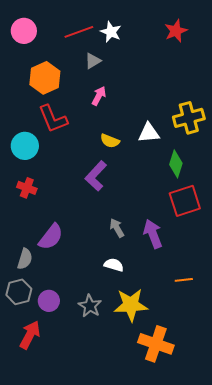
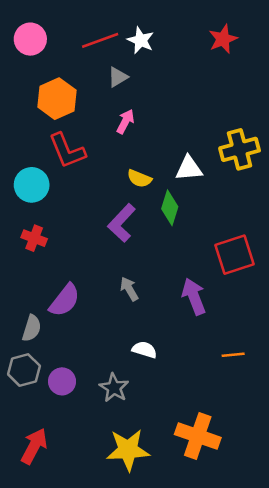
green diamond: (176, 164) -> (170, 208), moved
gray arrow: (117, 228) -> (129, 289), moved
white semicircle: (114, 265) -> (144, 350), moved
yellow star: (131, 305) -> (128, 450), moved
red arrow: (30, 335) -> (34, 446), moved

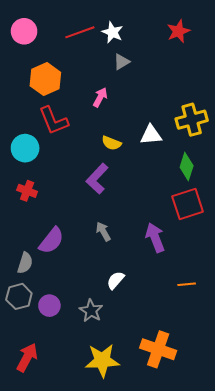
gray triangle: (118, 77) -> (122, 62), moved
green diamond: (170, 208) -> (187, 166), moved
white semicircle: (144, 350) -> (115, 280), turned -66

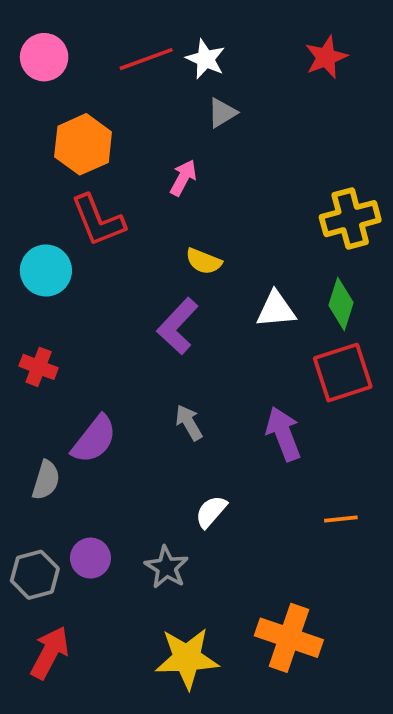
white triangle: (151, 135) -> (276, 309), moved
red cross: (27, 191) -> (39, 367), moved
gray hexagon: (19, 296) -> (35, 575), moved

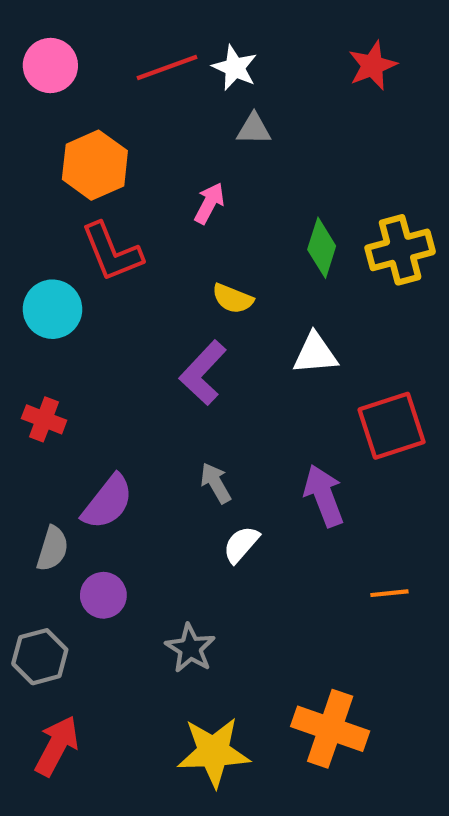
gray triangle: (222, 113) -> (254, 129), turned 32
green diamond: (341, 304) -> (322, 248), moved
white semicircle: (211, 512) -> (241, 544), moved
purple circle: (90, 558) -> (103, 595), moved

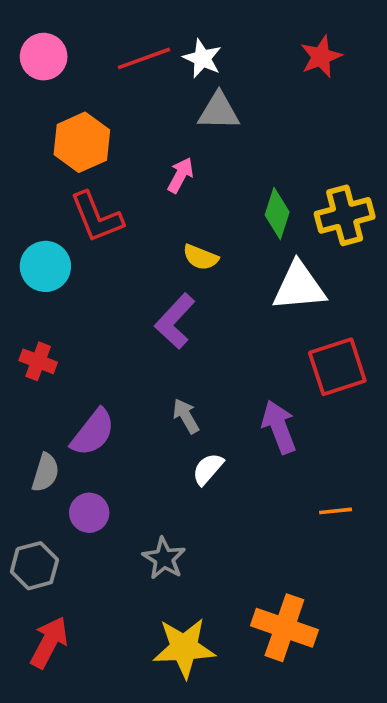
gray triangle: (254, 129) -> (219, 111), size x1.4
white triangle: (315, 354) -> (299, 286), moved, size x1.4

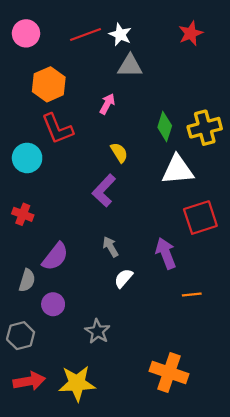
yellow semicircle: (201, 257) -> (119, 153), turned -144
orange line: (336, 511) -> (192, 294), moved
red arrow: (49, 642) -> (29, 381), turned 52
yellow star: (184, 648) -> (77, 383), moved

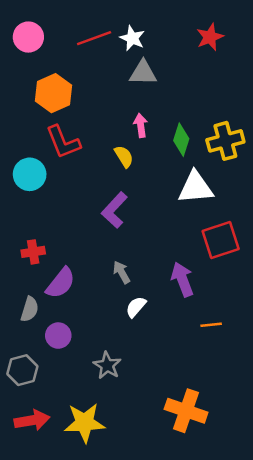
pink arrow: (107, 104) -> (141, 125), moved, turned -36
yellow semicircle: (119, 153) -> (124, 156), moved
red cross: (23, 214) -> (33, 252), moved, turned -30

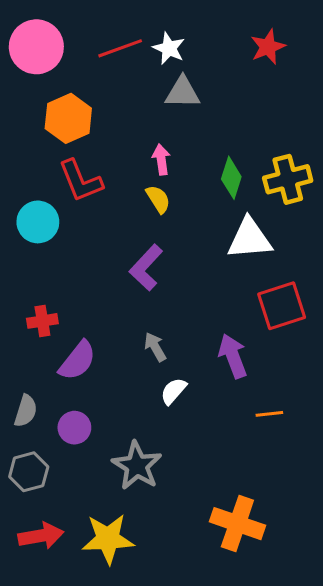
pink circle: (28, 37) -> (36, 47), size x1.4
pink arrow: (141, 125) -> (161, 160), moved
gray semicircle: (30, 309) -> (26, 411), moved
gray star: (107, 365) -> (137, 466), size x1.4

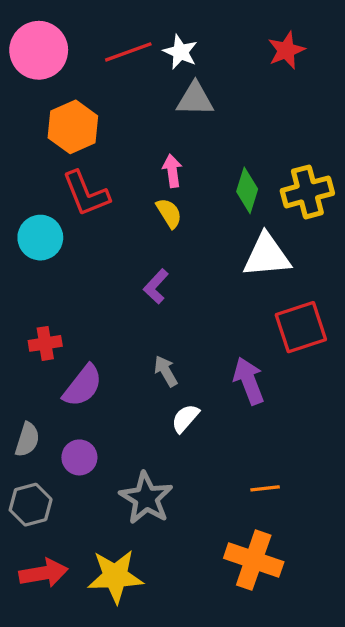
purple L-shape: (146, 268) -> (156, 286), size x0.7
orange line: (269, 414) -> (265, 488), moved

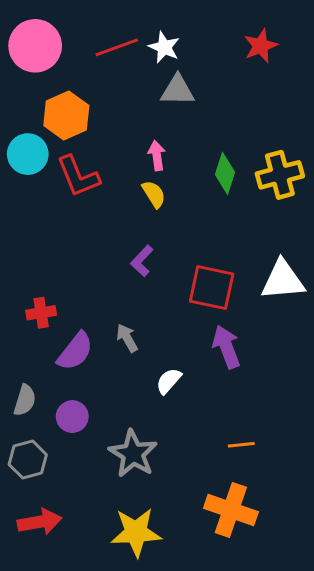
cyan circle: (40, 238) -> (28, 154), moved
white triangle: (267, 255) -> (283, 280), moved
red square: (301, 327) -> (212, 288), moved, turned 30
gray arrow: (166, 371) -> (127, 338), moved
yellow star: (115, 576) -> (136, 532), moved

